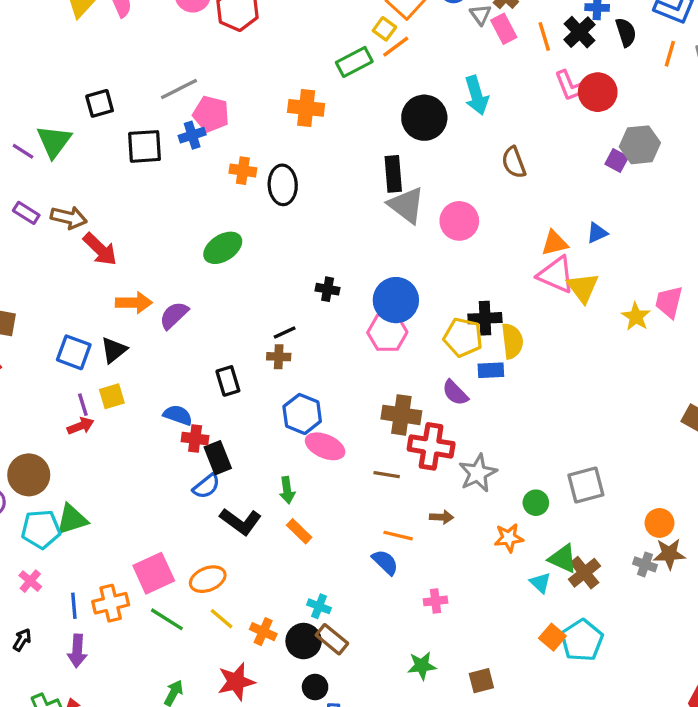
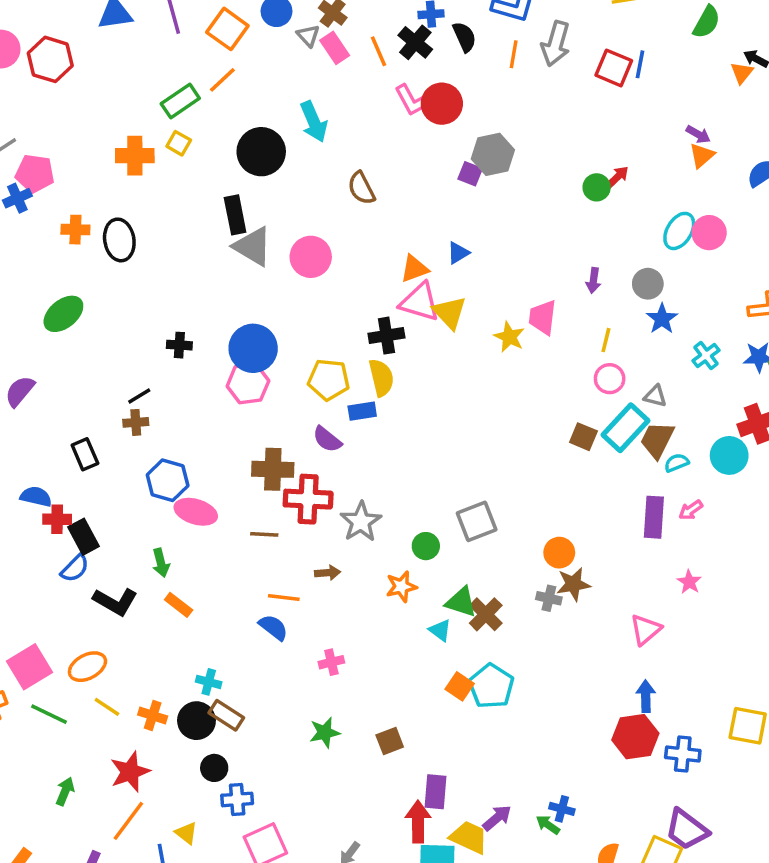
yellow square: (384, 29) -> (179, 143), moved
black cross: (485, 318) -> (386, 336), moved

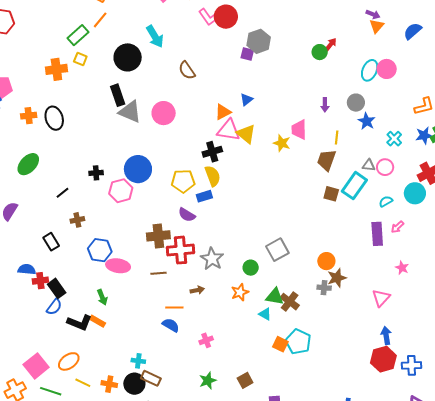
pink circle: (610, 379) -> (385, 167), moved
pink hexagon: (248, 383) -> (121, 191), moved
black line: (139, 396) -> (63, 193), moved
brown trapezoid: (657, 440) -> (327, 160), moved
orange rectangle: (179, 605) -> (97, 321), moved

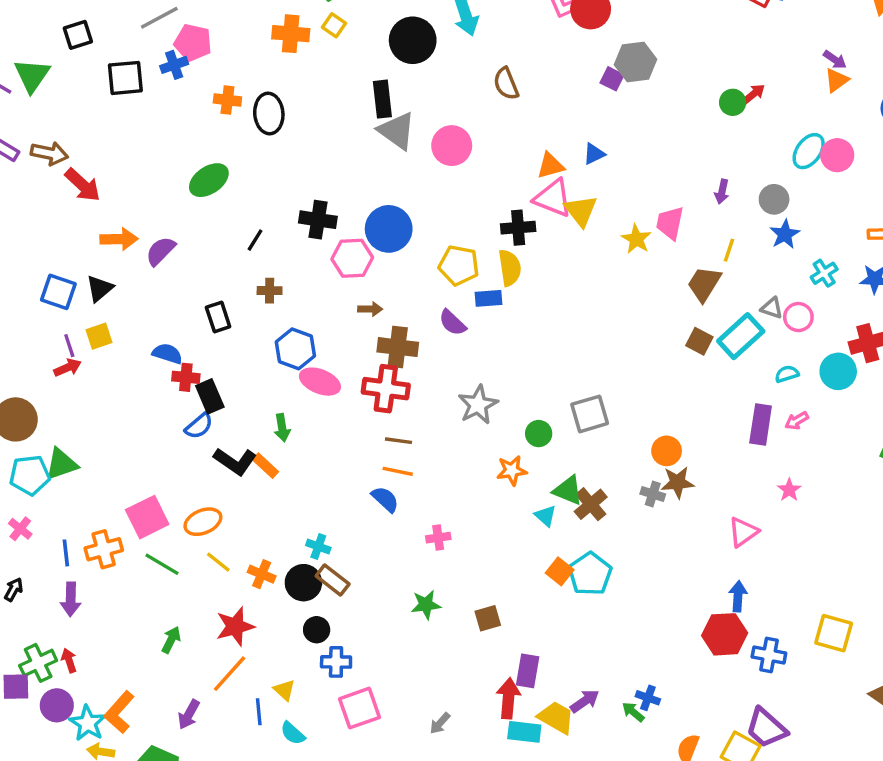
black cross: (96, 173) -> (318, 220), size x1.5
black line: (63, 193) -> (255, 240), turned -32
red cross: (181, 250) -> (386, 389), moved
brown line: (158, 273) -> (398, 441), moved
brown arrow: (197, 290) -> (370, 309), moved

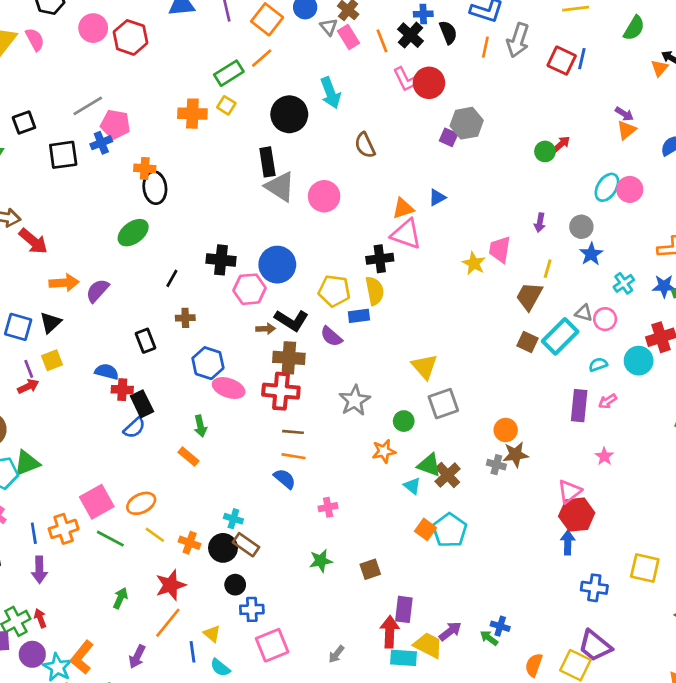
black ellipse: (269, 114) -> (155, 188), moved
yellow triangle: (581, 211) -> (424, 367), moved
black L-shape: (235, 461) -> (292, 320), moved
red hexagon: (725, 634) -> (577, 515), moved

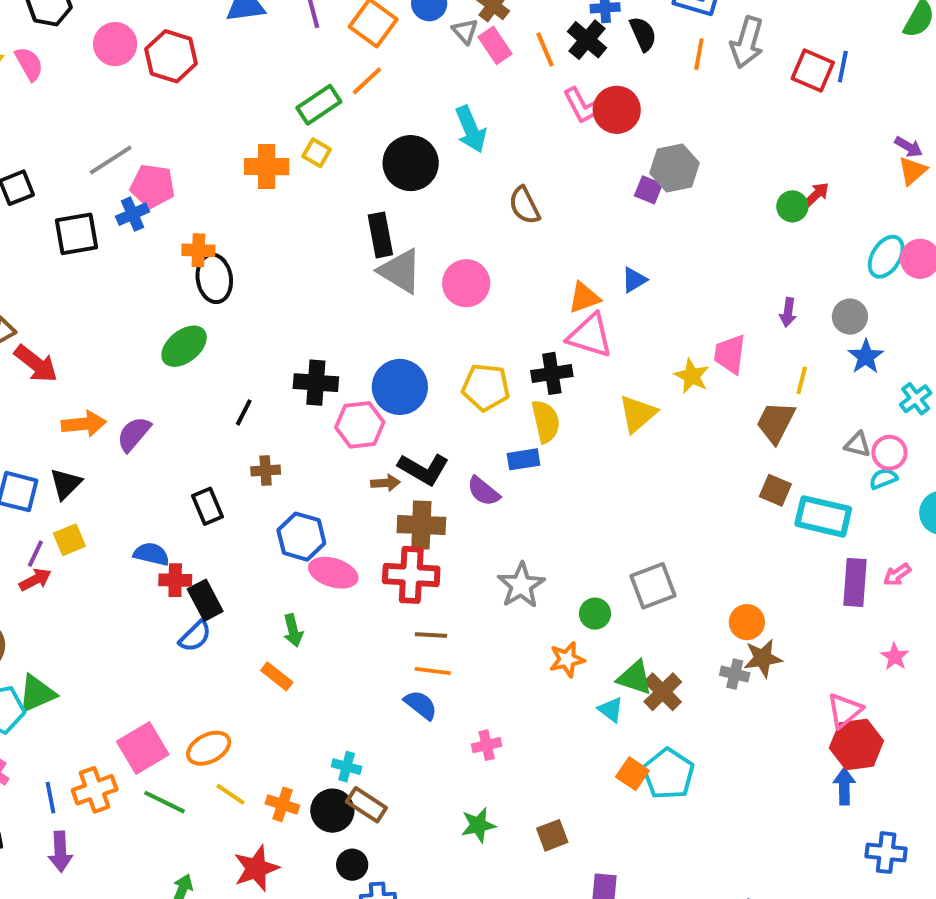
yellow pentagon: (334, 291) -> (486, 387), moved
cyan rectangle: (560, 336) -> (823, 516), moved, turned 60
cyan semicircle: (598, 365) -> (883, 479), moved
yellow triangle: (424, 367) -> (638, 414), moved, turned 32
purple line: (29, 369) -> (35, 554), turned 48

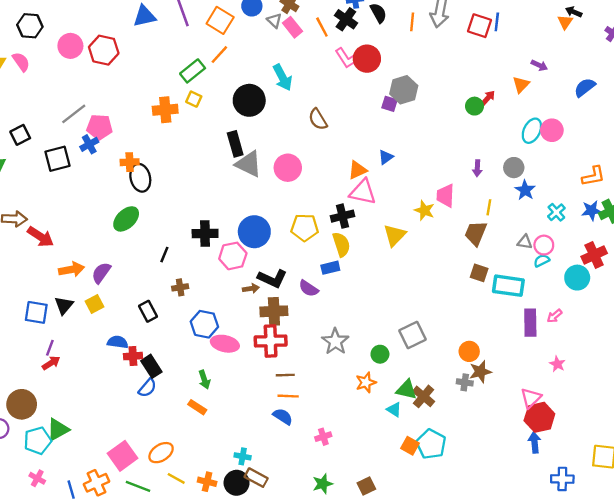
orange triangle: (912, 171) -> (521, 85), moved
yellow square: (69, 540) -> (94, 304), moved

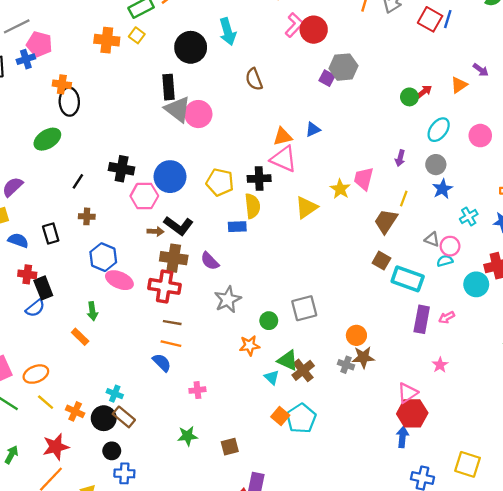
pink L-shape: (347, 58) -> (294, 25), turned -115
cyan ellipse: (532, 131) -> (439, 130), moved
pink circle: (288, 168) -> (198, 114), moved
purple semicircle: (309, 288) -> (210, 261), moved
blue semicircle: (118, 342) -> (18, 240), moved

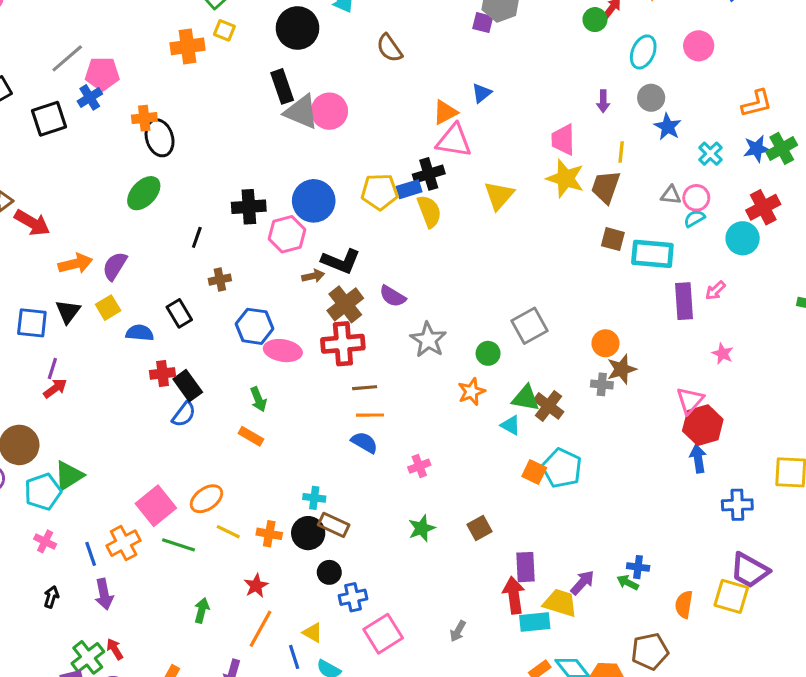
yellow star: (340, 189) -> (565, 178), moved, size x1.4
blue rectangle: (237, 227) -> (409, 189), moved
brown cross: (174, 258) -> (345, 304), turned -32
red star: (56, 447) -> (256, 586), size x0.7

